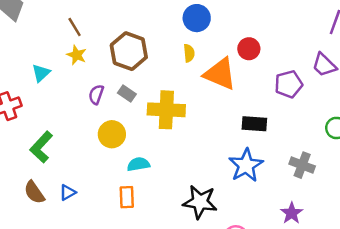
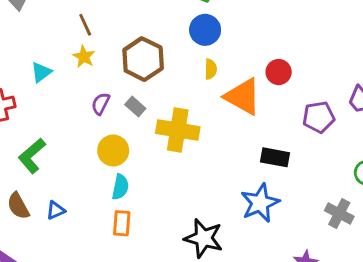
blue circle: (197, 18) -> (205, 30), moved
cyan semicircle: (138, 164) -> (120, 187), moved, turned 105
gray cross: (302, 165) -> (339, 214), moved

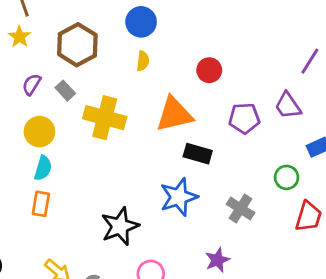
orange triangle: (243, 97) -> (174, 114), moved, turned -48
gray cross: (339, 214) -> (240, 208), moved
black star: (204, 238) -> (120, 226), turned 30

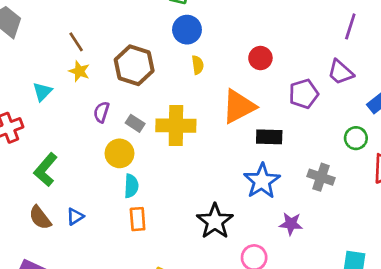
gray rectangle: (65, 91) -> (135, 123), moved
purple star: (217, 260) -> (291, 224), moved, turned -30

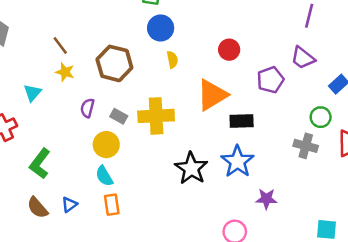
gray cross: (321, 177) -> (306, 146), moved
cyan semicircle: (131, 186) -> (104, 176), moved, turned 150
orange rectangle: (138, 219) -> (112, 205), moved
black star: (215, 221) -> (191, 168), moved

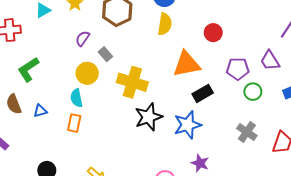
yellow semicircle: (172, 60) -> (165, 24), size x1.5
yellow cross: (156, 116) -> (132, 82), moved
green circle: (321, 117) -> (253, 92), moved
black rectangle: (242, 121) -> (203, 93), turned -48

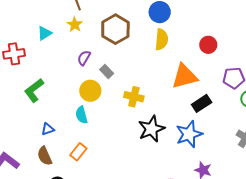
yellow cross: (132, 82) -> (134, 97), size x0.7
brown semicircle: (14, 104) -> (45, 156), moved
orange rectangle: (74, 123) -> (78, 152), moved, turned 30

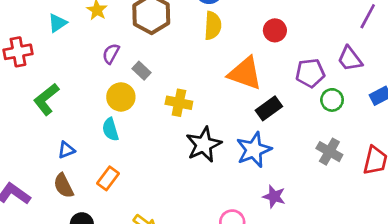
orange triangle: (185, 76) -> (245, 73), turned 36

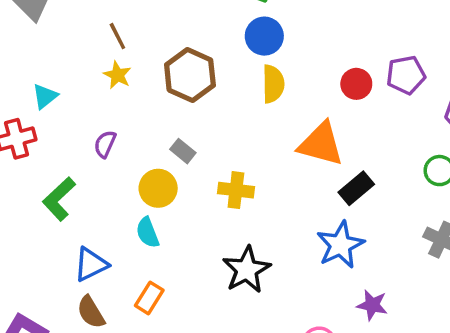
cyan triangle: (57, 23) -> (45, 96), moved
purple semicircle: (111, 54) -> (105, 144), moved
purple pentagon: (310, 73) -> (406, 75), moved
black star: (204, 145) -> (247, 270), moved
blue triangle: (66, 150) -> (91, 264), size x1.5

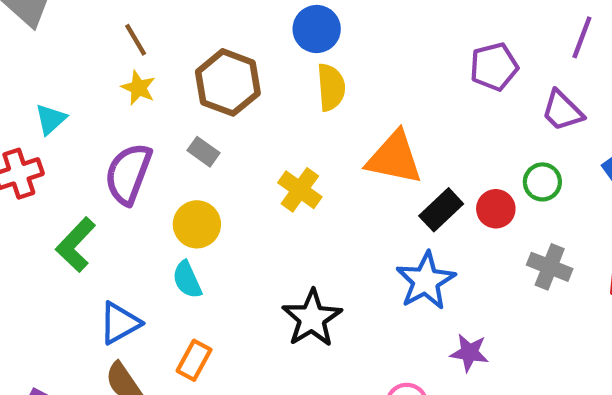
red circle: (356, 84) -> (496, 209), moved
purple semicircle: (105, 144) -> (128, 174), size x1.8
gray rectangle: (183, 151) -> (204, 152), moved
yellow cross: (236, 190) -> (300, 190), moved, turned 32

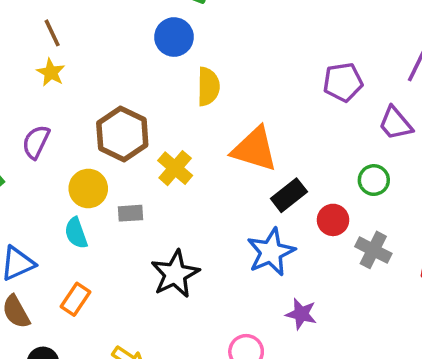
blue circle: (317, 29) -> (174, 37), moved
brown hexagon: (228, 82) -> (122, 134), moved
gray rectangle: (204, 152) -> (130, 213), moved, turned -45
purple semicircle: (128, 174) -> (36, 142), size x0.7
red circle: (496, 209) -> (333, 220), moved

